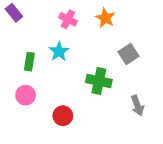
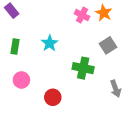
orange star: (105, 18) -> (104, 13), moved
pink cross: (68, 19) -> (82, 15), moved
green rectangle: (29, 62) -> (15, 46), moved

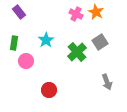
purple rectangle: (12, 11) -> (19, 12), moved
green cross: (83, 68) -> (77, 52), moved, turned 36
pink circle: (21, 80) -> (26, 61), moved

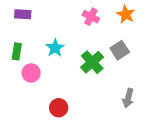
purple rectangle: (19, 12) -> (23, 14), turned -48
orange star: (96, 12) -> (126, 14), moved
gray arrow: (107, 82) -> (128, 98), turned 35

